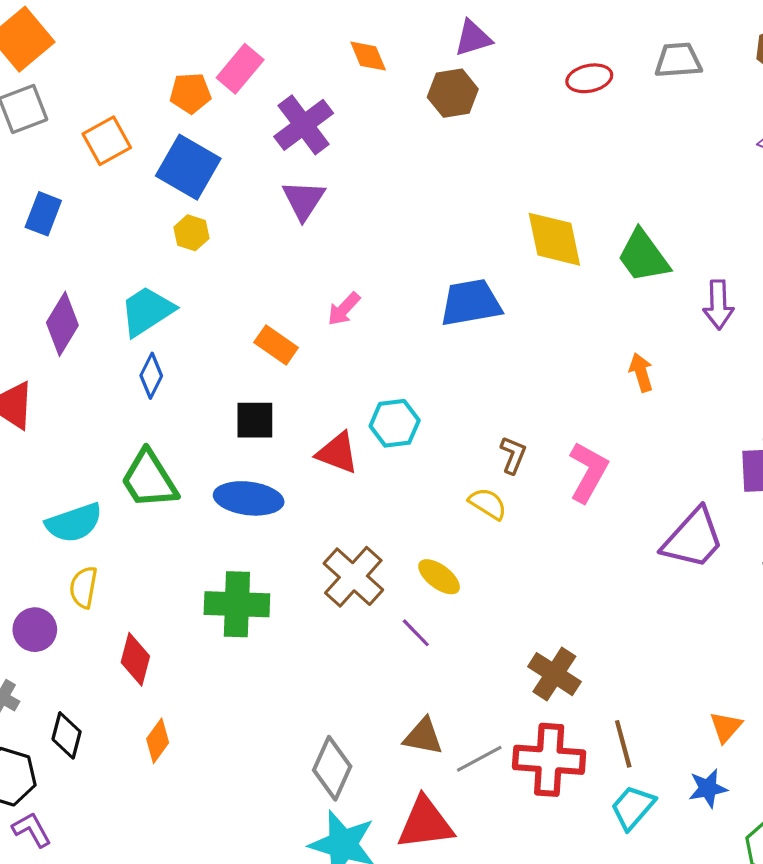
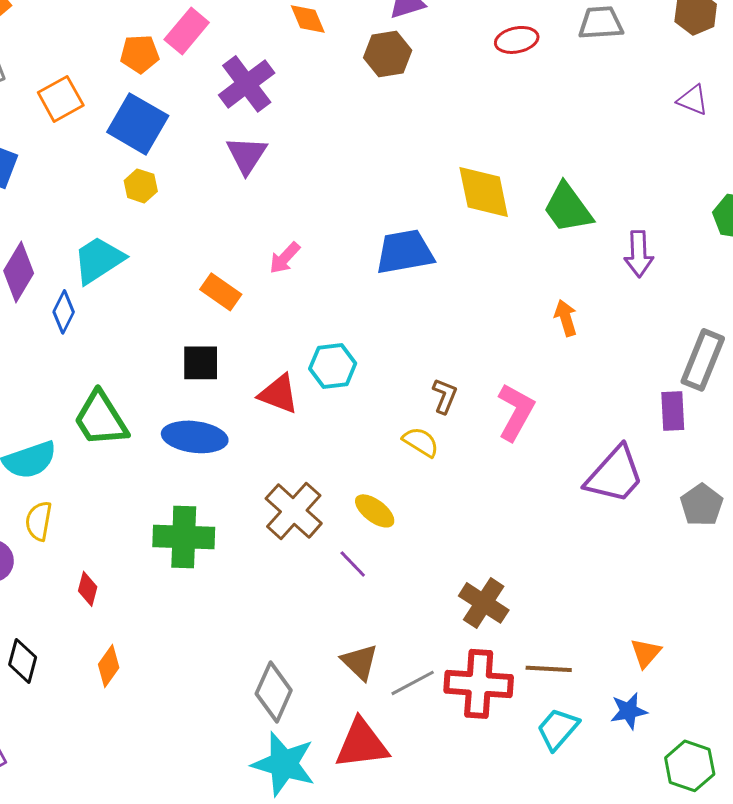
blue diamond: (151, 376) -> (64, 312), moved
red diamond: (135, 659) -> (88, 589), size x0.7
brown triangle: (423, 737) -> (360, 662), turned 33
brown line: (623, 744) -> (549, 669), turned -72

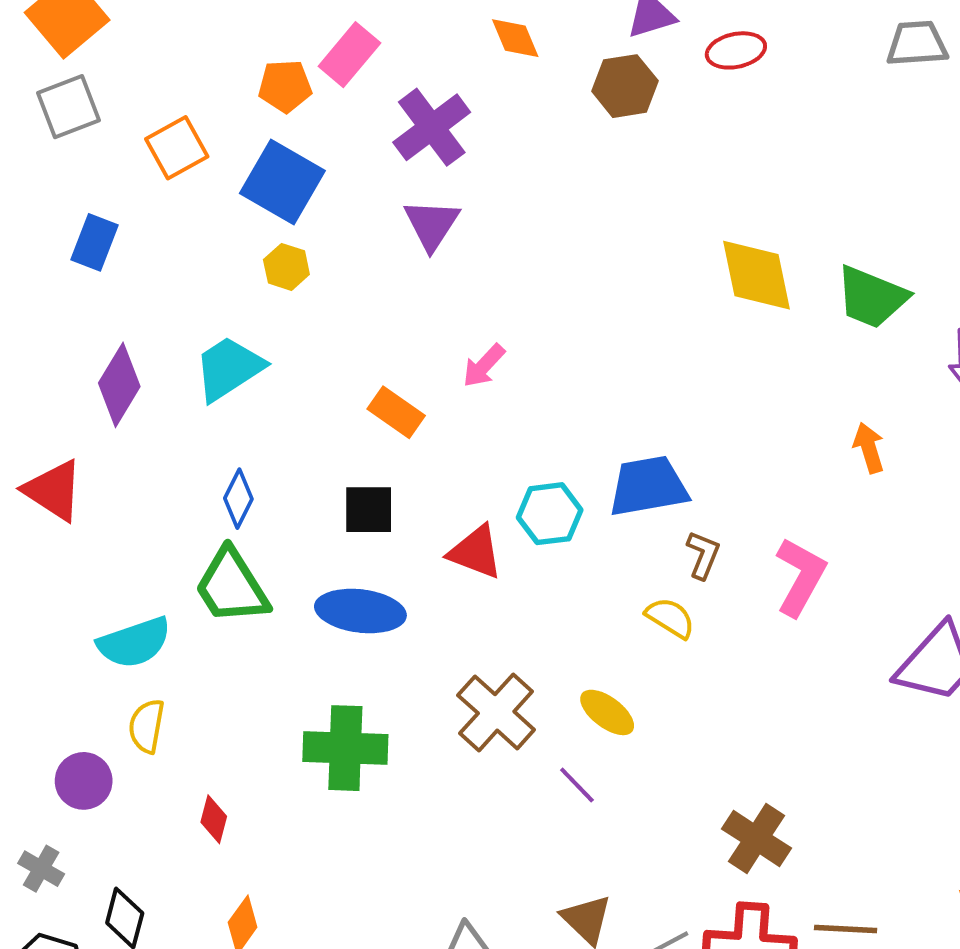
red ellipse: (517, 40) -> (736, 50), moved
green trapezoid: (568, 208) -> (872, 297), turned -32
blue trapezoid: (405, 252) -> (648, 486), moved
blue diamond: (64, 312) -> (238, 499), moved

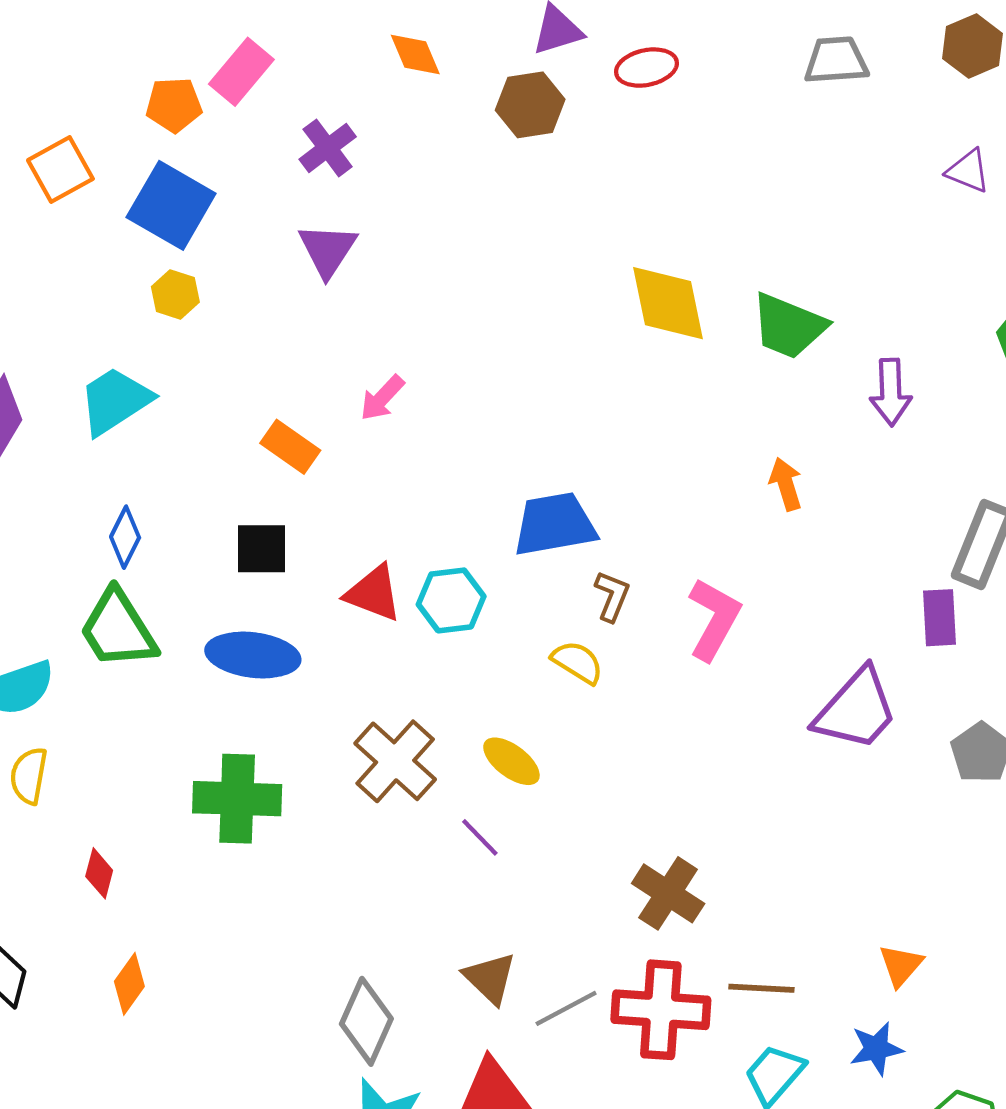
purple cross: (432, 127) -> (328, 148), size x0.7
cyan hexagon: (550, 514) -> (451, 600), moved

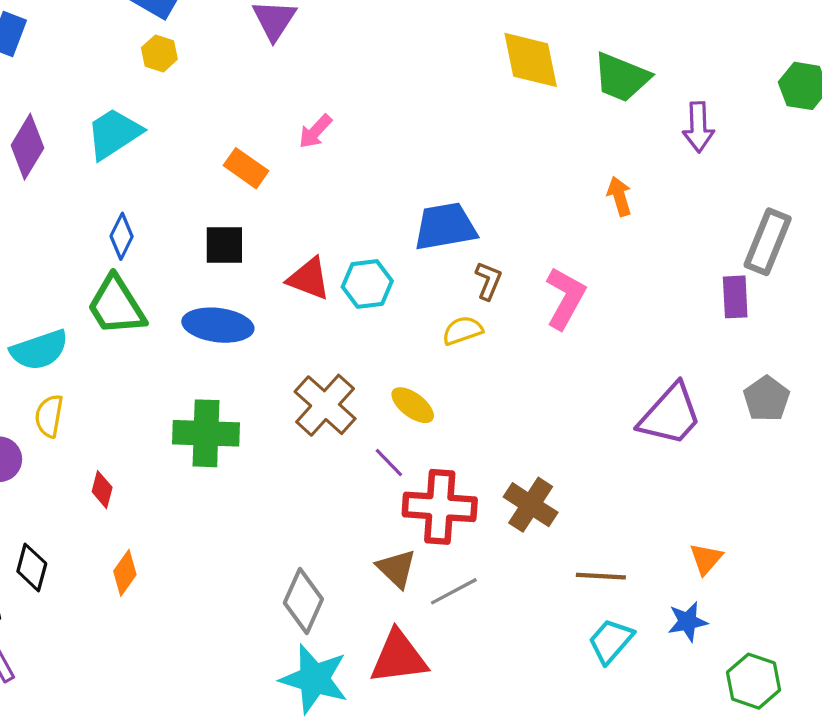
yellow semicircle: (578, 662) -> (462, 330), turned -51
purple trapezoid: (856, 710) -> (670, 415), moved
red cross: (661, 1010) -> (440, 507), moved

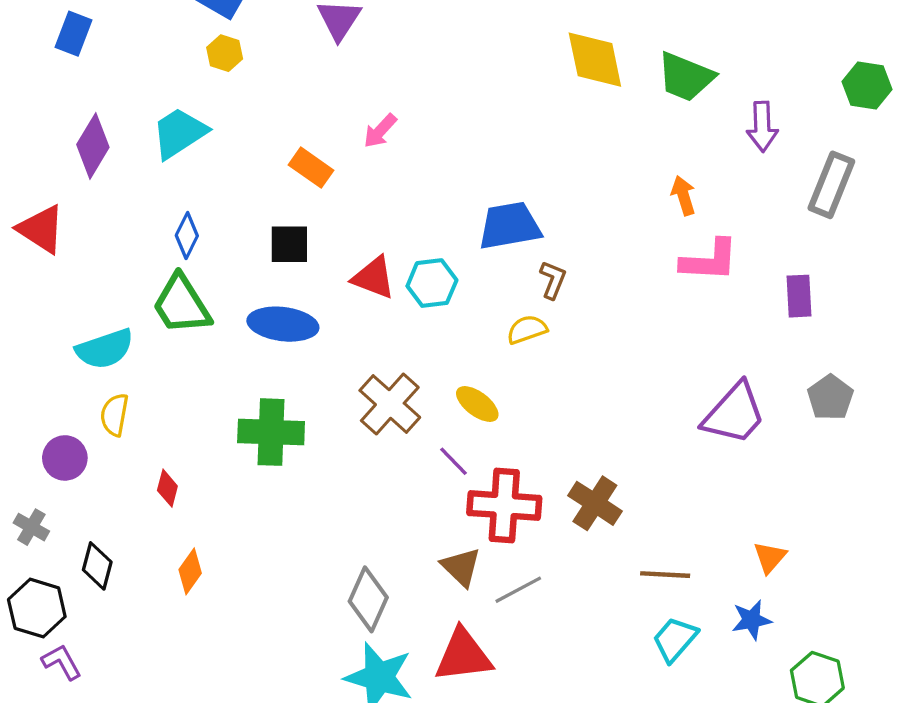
gray rectangle: (768, 242) -> (831, 185), moved
pink L-shape: (565, 298) -> (709, 260), moved, turned 64

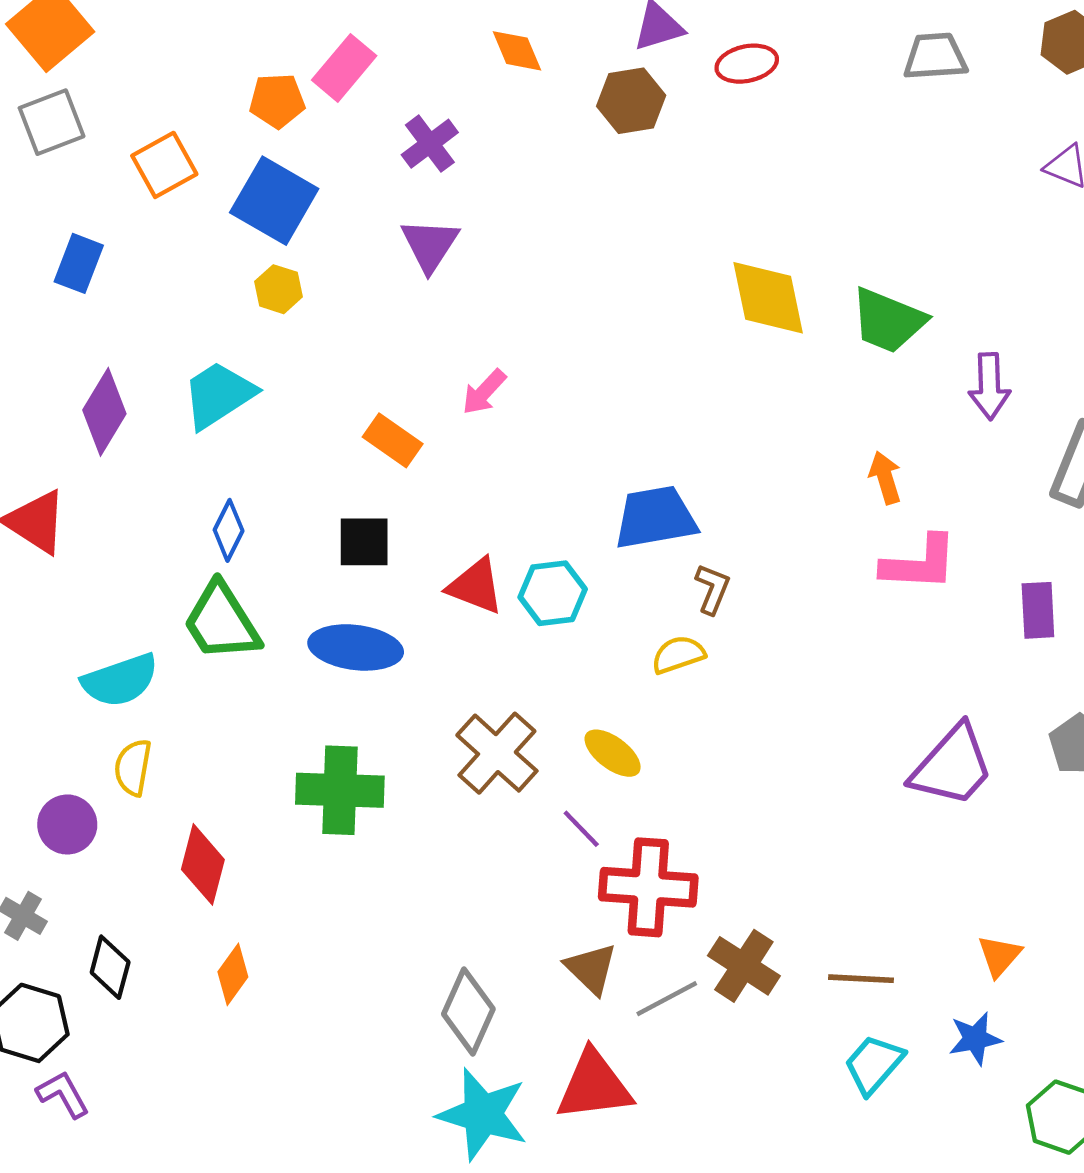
red diamond: (167, 488) -> (203, 864), size x1.6
brown cross: (595, 503) -> (744, 966), moved

